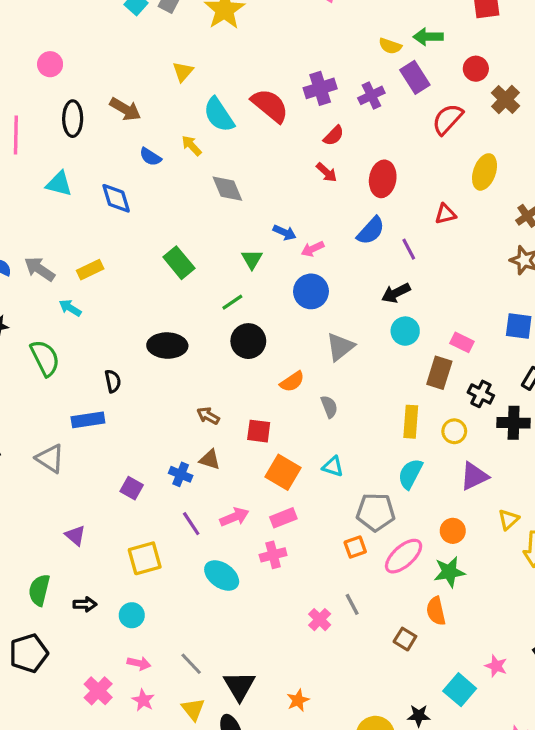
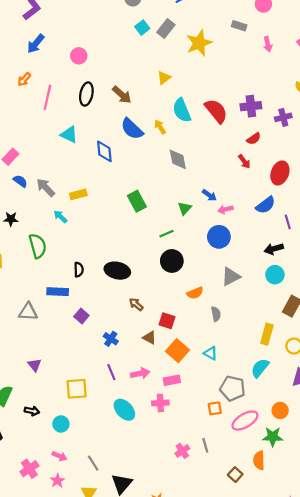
blue semicircle: (150, 157) -> (132, 129), size x1.6
black ellipse: (167, 346) -> (117, 271), moved
gray triangle: (50, 458) -> (28, 312), turned -42
brown triangle: (210, 460) -> (150, 338), moved
purple square: (132, 488) -> (81, 316), moved

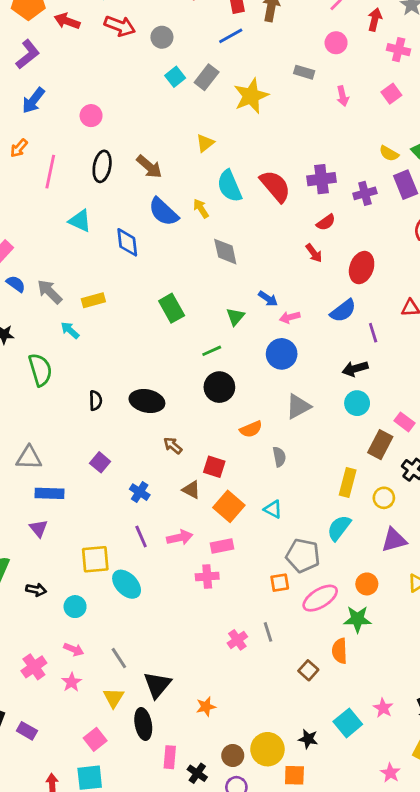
blue rectangle: (58, 292) -> (49, 493), moved
cyan ellipse: (124, 410) -> (127, 584), moved

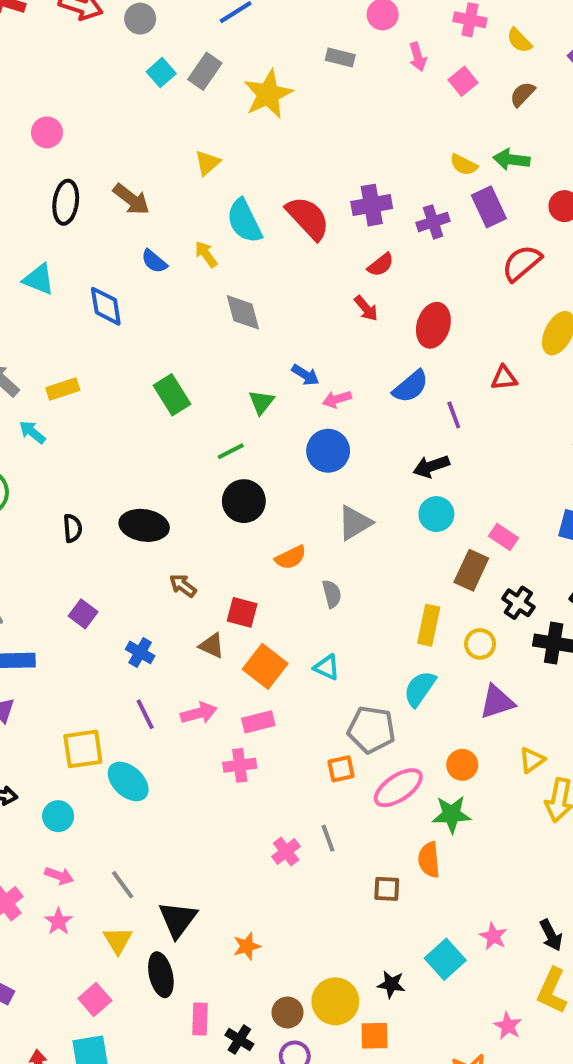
pink arrow: (343, 96) -> (418, 57), moved
blue semicircle: (163, 212) -> (154, 261), size x0.6
brown square: (308, 670) -> (387, 889), turned -36

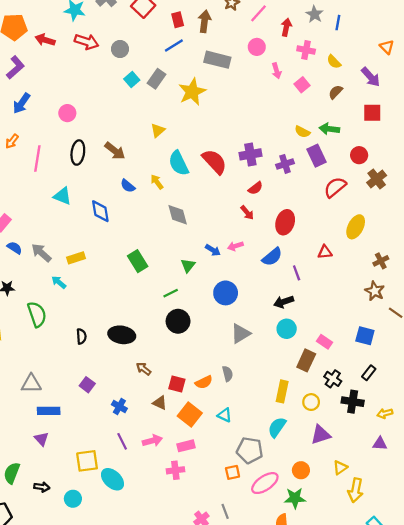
gray rectangle: (340, 58) -> (217, 60), moved, size x1.6
pink arrow: (337, 399) -> (235, 246), moved
orange semicircle: (291, 557) -> (204, 382), moved

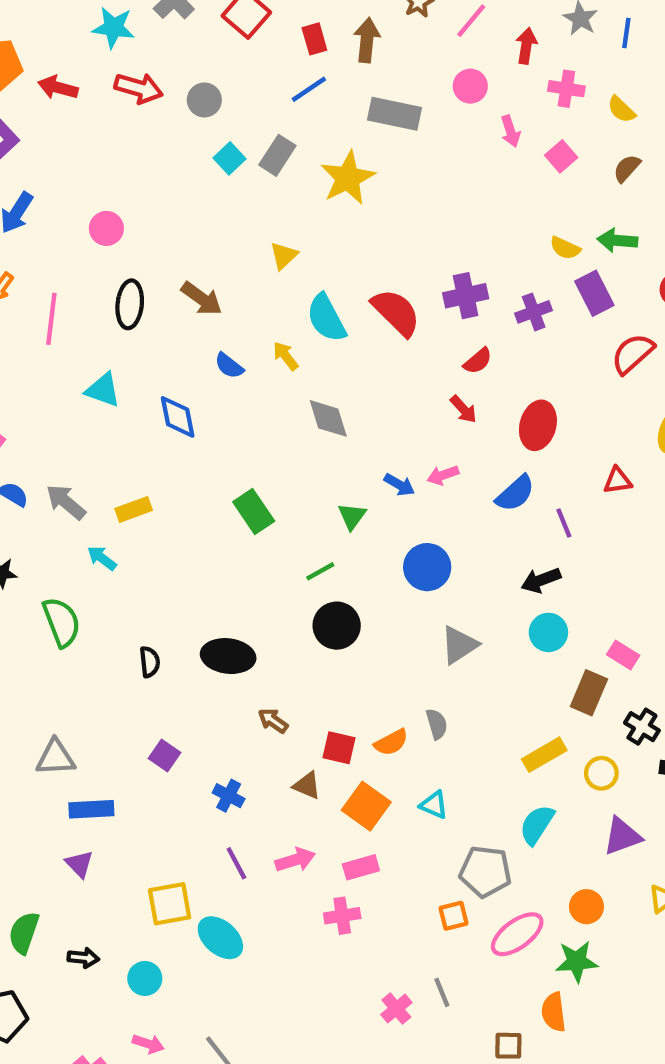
yellow rectangle: (282, 391) -> (544, 755), turned 50

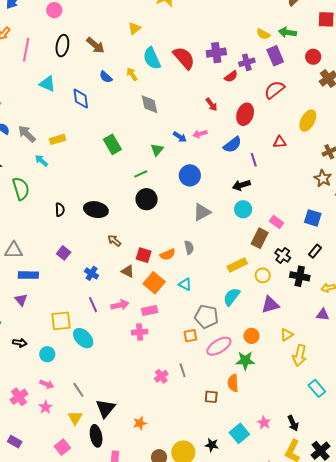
red semicircle: (633, 354) -> (274, 90), moved
red semicircle: (478, 361) -> (231, 76), moved

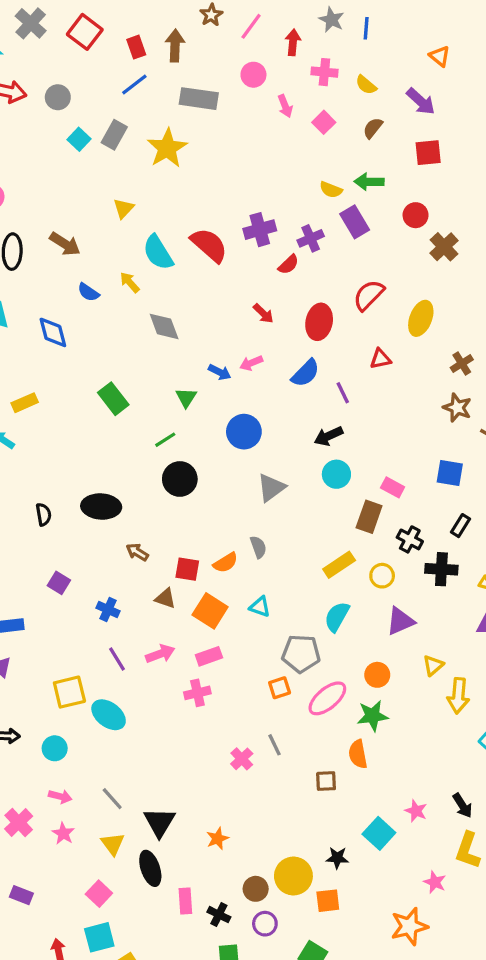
red semicircle: (274, 90) -> (369, 295), moved

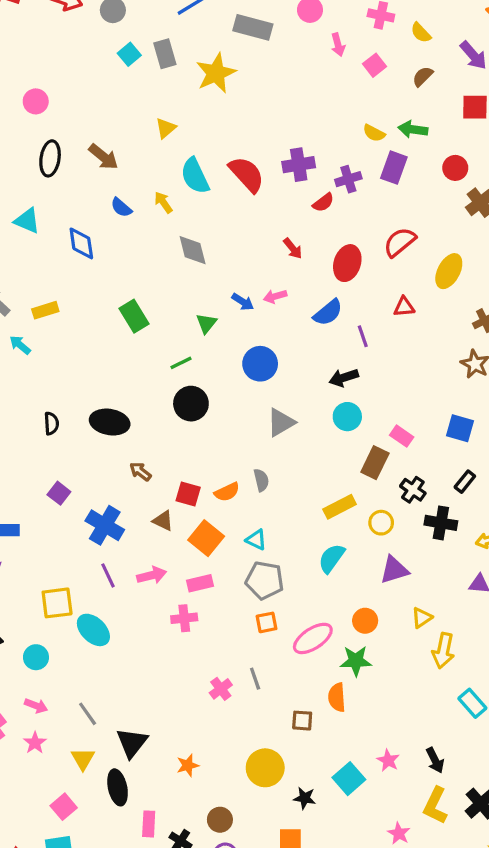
gray rectangle: (114, 135) -> (165, 54), turned -52
purple rectangle: (355, 222) -> (394, 168), turned 44
blue cross: (108, 610) -> (105, 525), size x1.6
gray pentagon: (301, 654) -> (265, 580), moved
yellow circle: (293, 876) -> (265, 768), moved

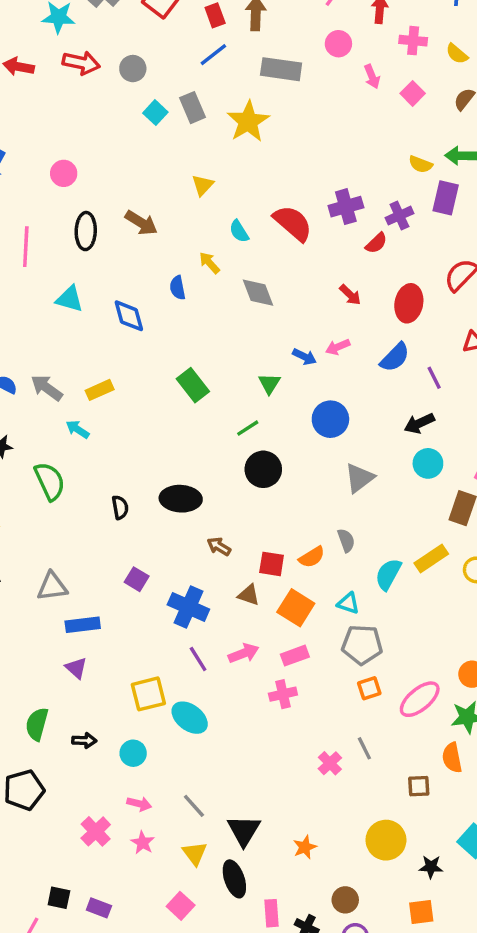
cyan semicircle: (195, 176) -> (239, 231), size x0.6
blue semicircle: (121, 207) -> (178, 288), moved, turned 45
gray diamond: (193, 250) -> (258, 293), moved
cyan semicircle: (332, 558) -> (388, 574), moved

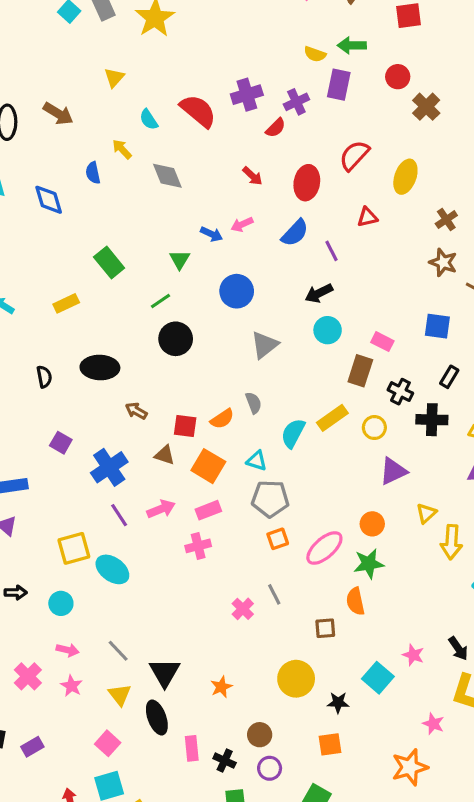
yellow rectangle: (100, 390) -> (66, 303), moved
blue cross: (188, 607) -> (109, 467), turned 33
purple rectangle: (99, 908) -> (32, 747), turned -50

